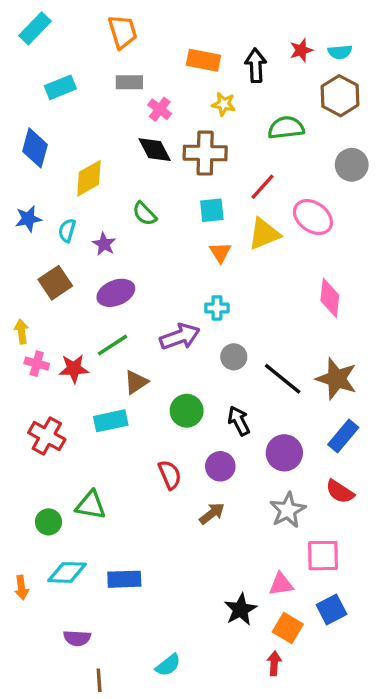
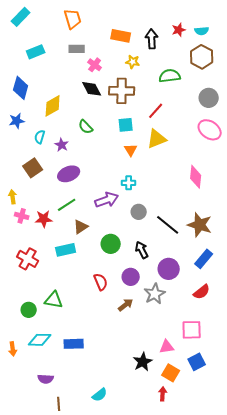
pink ellipse: (313, 217) -> (210, 130), moved
blue star: (28, 219) -> (17, 121), moved
red semicircle: (340, 492) -> (202, 292), turned -72
gray star: (288, 510) -> (155, 294), moved

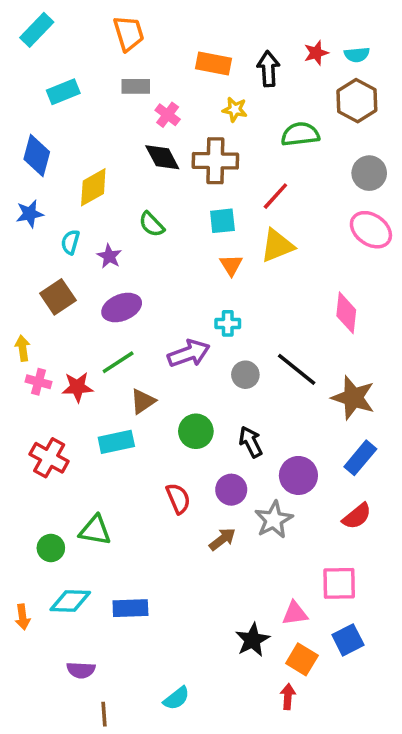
black line: (168, 225) -> (297, 369), moved

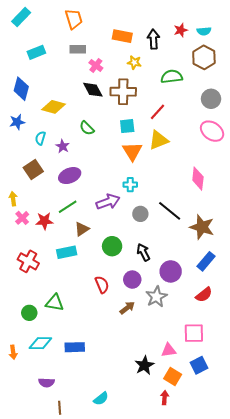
yellow diamond: (93, 187) -> (54, 107), turned 45
orange triangle: (231, 265) -> (132, 151), size x1.5
pink cross: (38, 382) -> (22, 218), turned 32

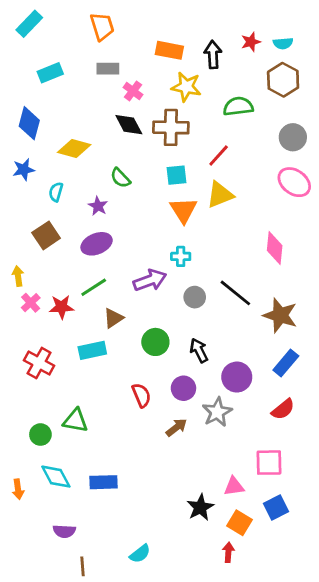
yellow star: (134, 62) -> (186, 87), size x1.5
purple star: (63, 146) -> (98, 206), moved
cyan diamond: (40, 343) -> (56, 477), turned 60

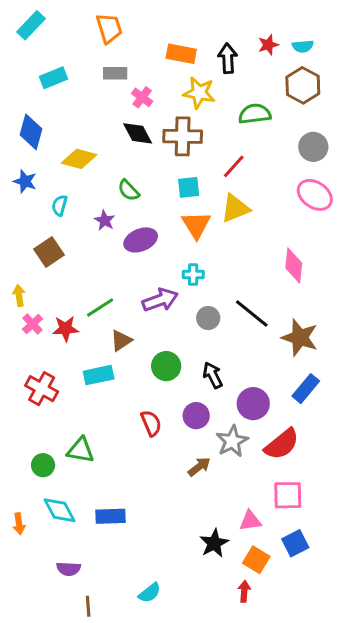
blue star: (24, 169) -> (25, 181), turned 30
purple ellipse: (97, 244) -> (141, 240), moved
red semicircle: (283, 409) -> (282, 444), moved, size x1.4
brown arrow: (176, 428) -> (199, 467), moved

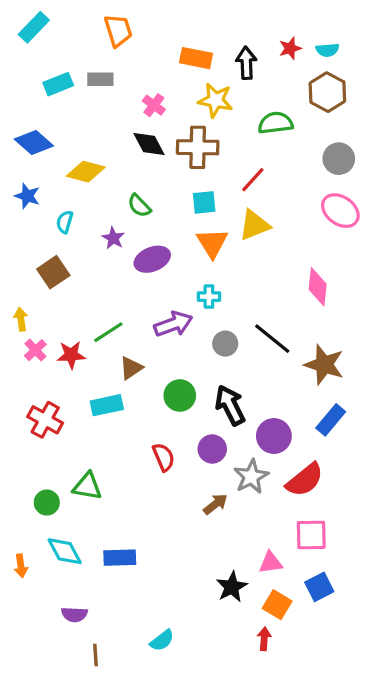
gray rectangle: (115, 73) -> (100, 79), moved
blue diamond: (31, 132) -> (34, 142), turned -64
black arrow: (213, 375) -> (230, 405), size x1.4

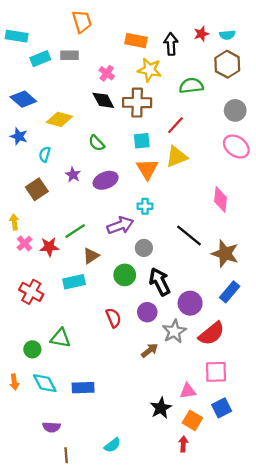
cyan rectangle: (34, 27) -> (17, 36), moved, turned 55
purple star: (113, 238) -> (73, 175), moved
gray circle: (225, 344) -> (144, 248), moved
orange arrow: (21, 566) -> (14, 382), moved

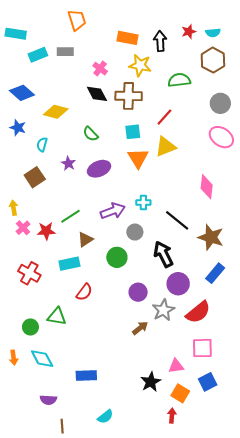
cyan cross: (145, 206) -> (143, 202), moved
black arrow: (160, 282) -> (163, 254), moved
red semicircle: (113, 318) -> (84, 292), moved, turned 60
blue rectangle: (83, 388) -> (86, 376), moved

